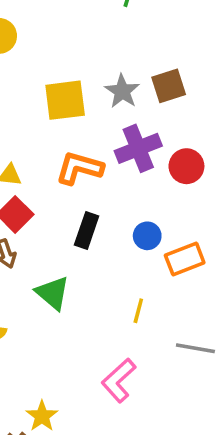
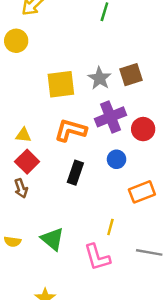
blue circle: (147, 236) -> (117, 159), moved
green triangle: (53, 293) -> (52, 239), moved
pink L-shape: (119, 380) -> (97, 257), moved, turned -64

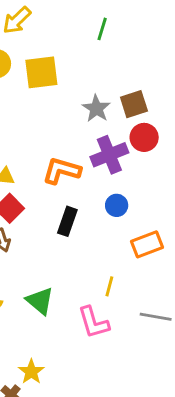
yellow square: (61, 84) -> (41, 72), moved
red circle: (143, 129) -> (144, 137), moved

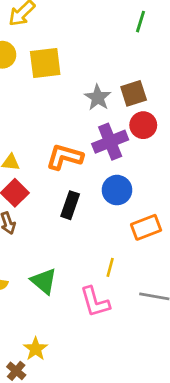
green line: (102, 29) -> (140, 22), moved
blue circle: (117, 205) -> (117, 190), size x1.4

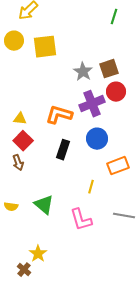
yellow line: (110, 267) -> (91, 187), moved

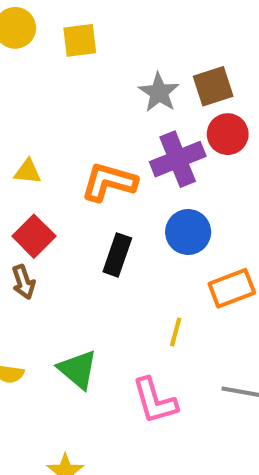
yellow square: (45, 47) -> (80, 40), size x0.7
yellow triangle: (20, 119) -> (28, 172), moved

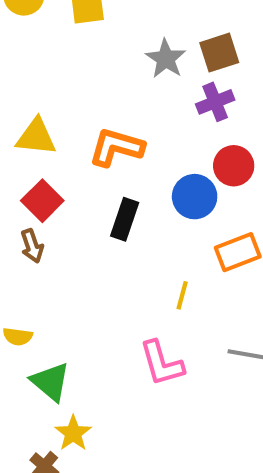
red circle: (228, 134) -> (234, 166), moved
purple cross: (178, 159) -> (215, 102), moved, size x0.7
yellow triangle: (28, 172) -> (36, 137), size x1.5
green triangle: (78, 369) -> (51, 382), moved

